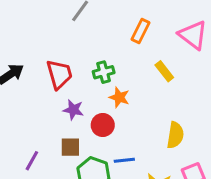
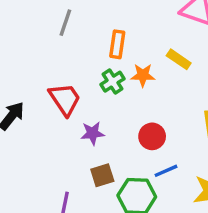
orange rectangle: (140, 31) -> (117, 44), moved
orange star: (119, 97) -> (143, 75), moved
red circle: (103, 125) -> (152, 136), moved

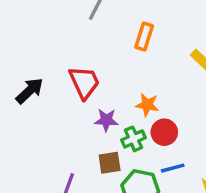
orange star: (143, 75) -> (147, 105), moved
green cross: (112, 82) -> (134, 139), moved

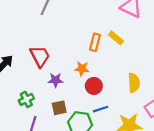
orange rectangle: (144, 37) -> (95, 42), moved
green cross: (134, 139) -> (26, 99), moved

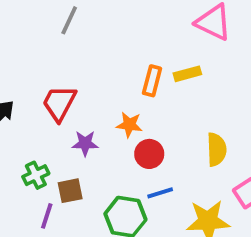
yellow rectangle: (116, 38) -> (187, 74), turned -56
red trapezoid: (40, 56) -> (59, 103), turned -125
brown square: (59, 108) -> (70, 191), moved

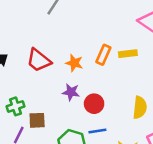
red trapezoid: (59, 103) -> (39, 60), turned -88
orange star: (129, 125) -> (74, 63), moved
purple star: (85, 143) -> (71, 92), moved

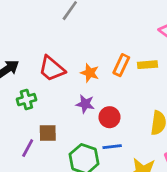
green cross: (16, 106) -> (26, 100), moved

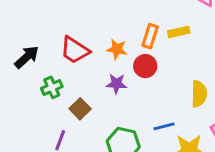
red circle: (109, 117) -> (145, 66), moved
brown square: (48, 133) -> (80, 109), moved, turned -36
blue line: (112, 147) -> (164, 126), moved

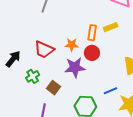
purple star: (116, 84) -> (75, 67), size x1.5

